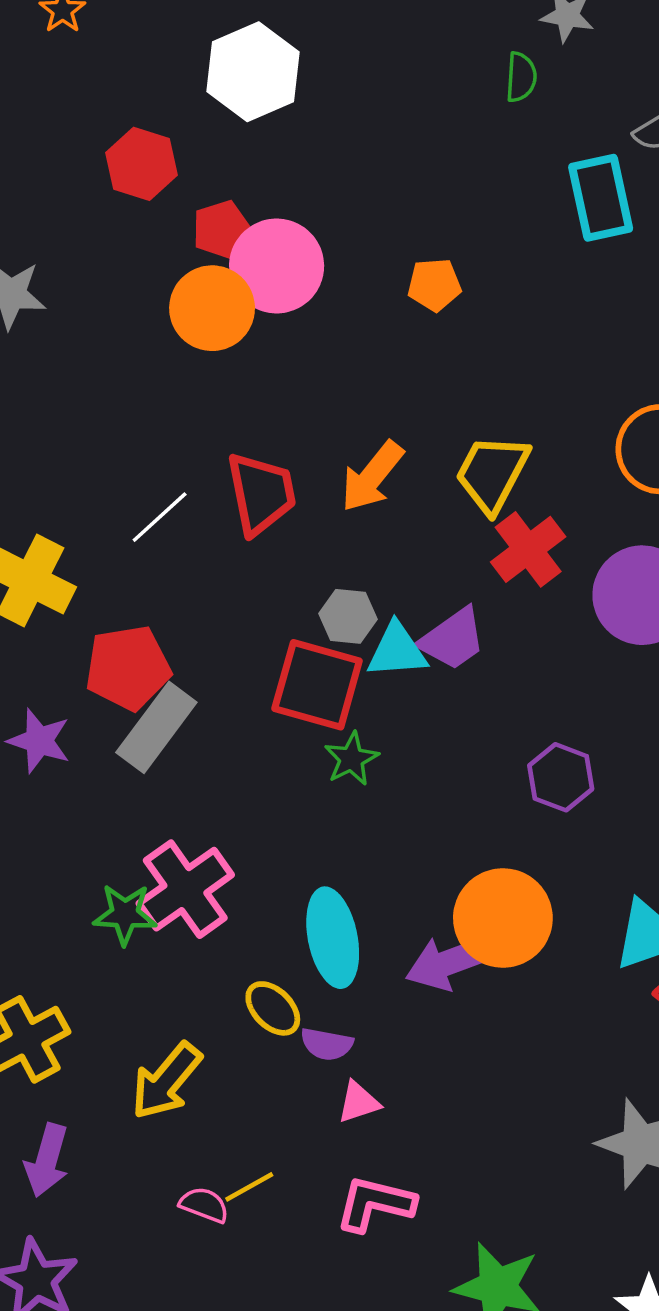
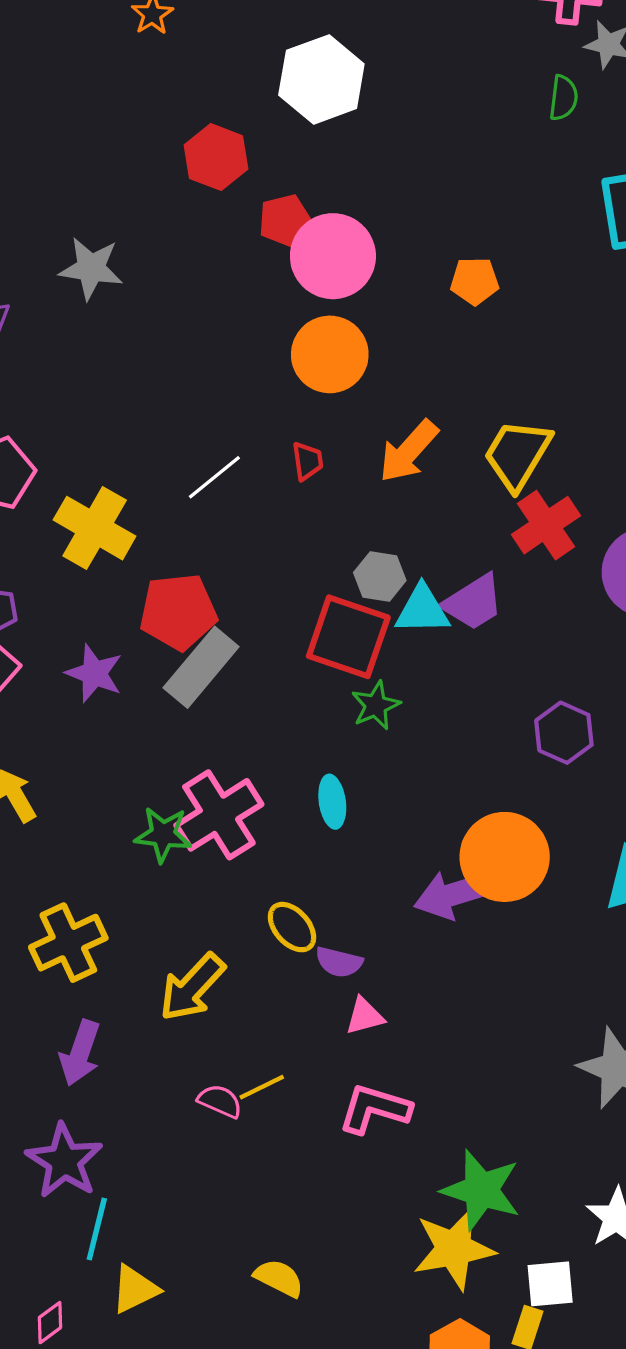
orange circle: (212, 308) -> (330, 354), moved
red trapezoid: (261, 494) -> (307, 461), size x0.5
cyan ellipse: (333, 938) -> (332, 802), moved, size x0.6

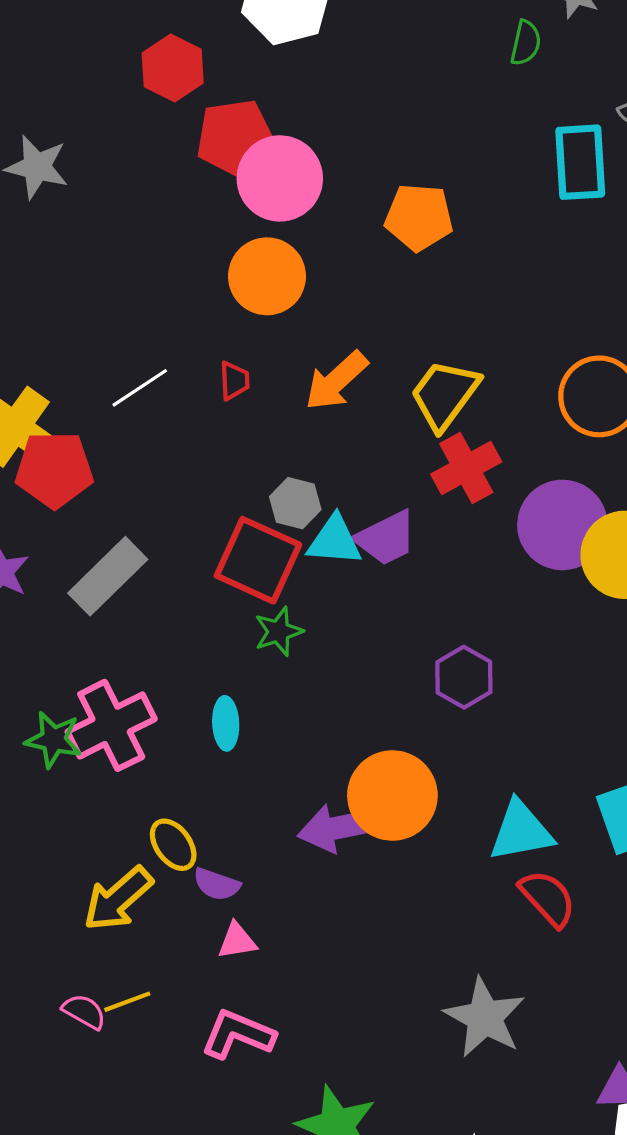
red pentagon: (285, 220) -> (235, 138), size x1.5
orange pentagon: (475, 281) -> (419, 217), size x1.4
red pentagon: (178, 612) -> (54, 469), moved
yellow arrow: (192, 987) -> (118, 899), moved

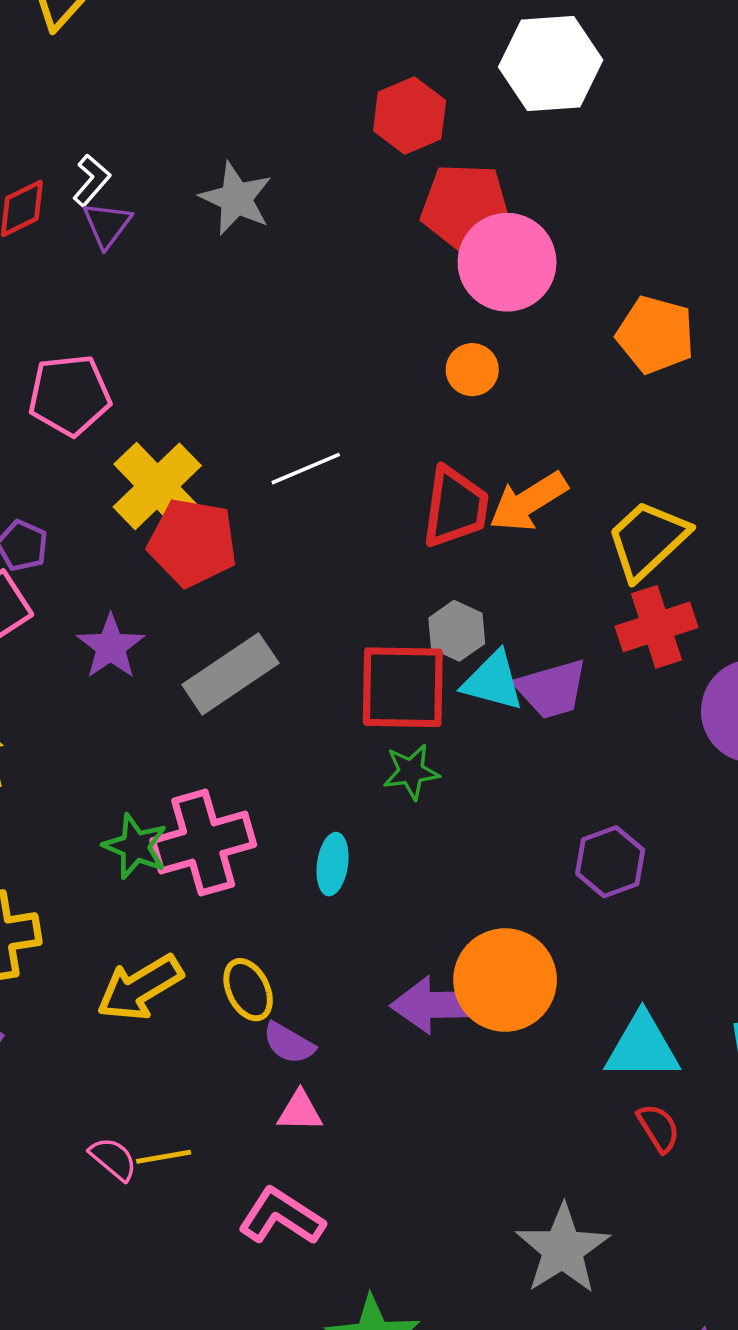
orange circle: (267, 276) -> (472, 370), size x0.6
red trapezoid: (234, 381) -> (455, 507), moved, size x1.8
red square: (258, 560) -> (403, 687), turned -34
red semicircle: (548, 898) -> (658, 1128), size x0.7
yellow arrow: (118, 899) -> (140, 988), moved

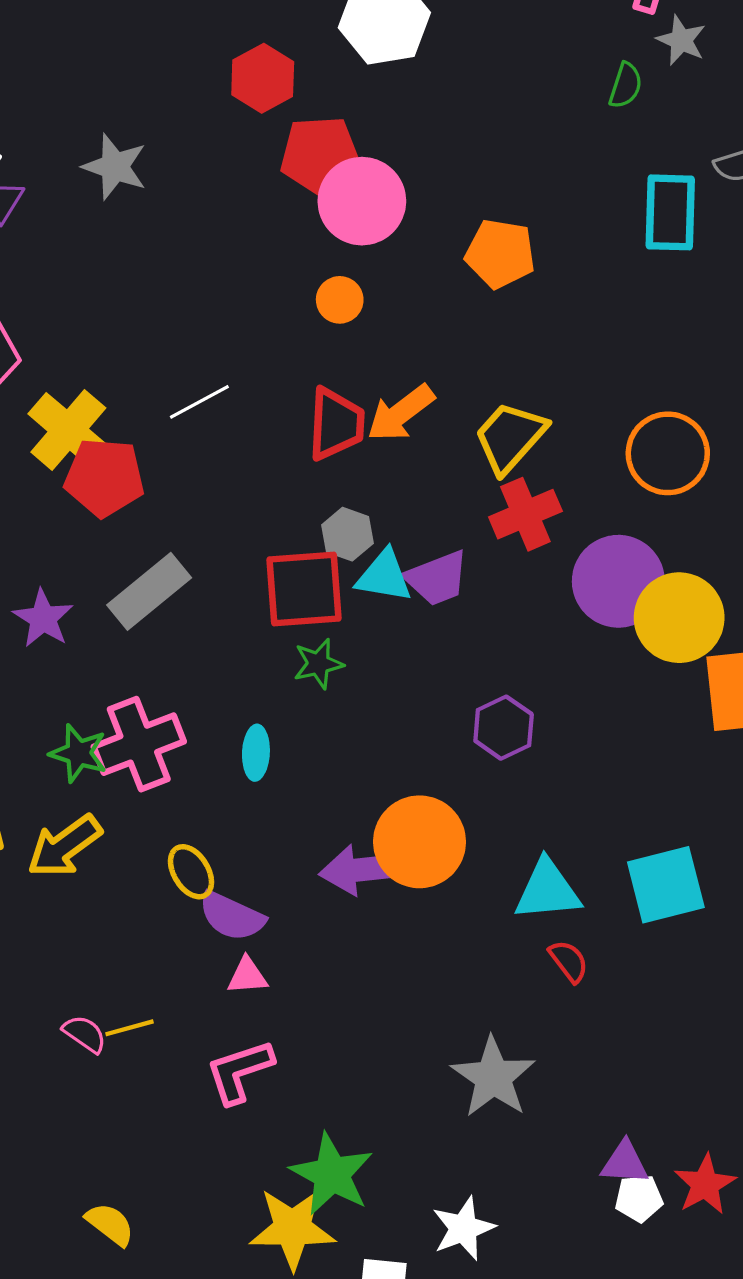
purple star: (111, 647) -> (43, 618), moved
yellow arrow: (140, 988) -> (64, 846), moved
purple semicircle: (289, 1043) -> (232, 916), size x1.4
pink L-shape: (281, 1217) -> (239, 1071), turned -46

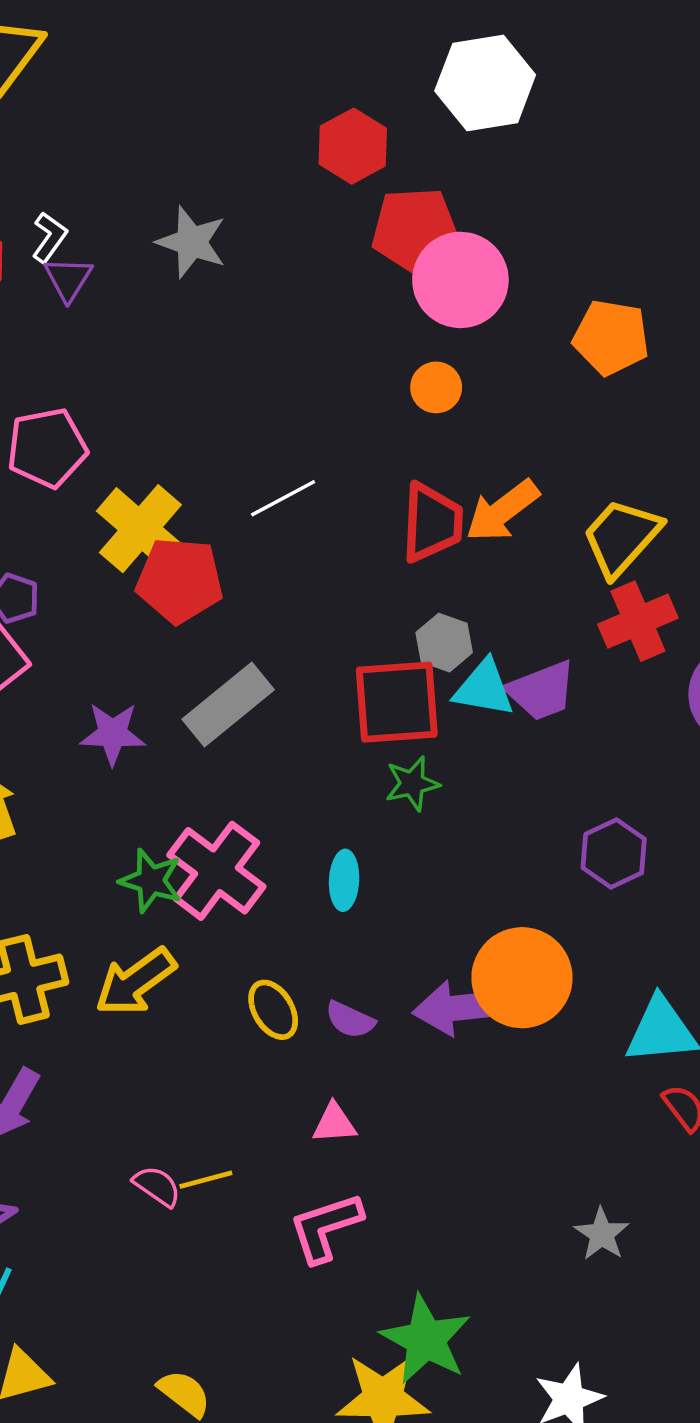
purple star: (43, 618) -> (113, 734), turned -30
pink cross: (139, 744) -> (216, 871), turned -32
purple semicircle: (232, 916) -> (350, 1020), moved, size x0.7
gray star: (493, 1077) -> (602, 1234), size x0.6

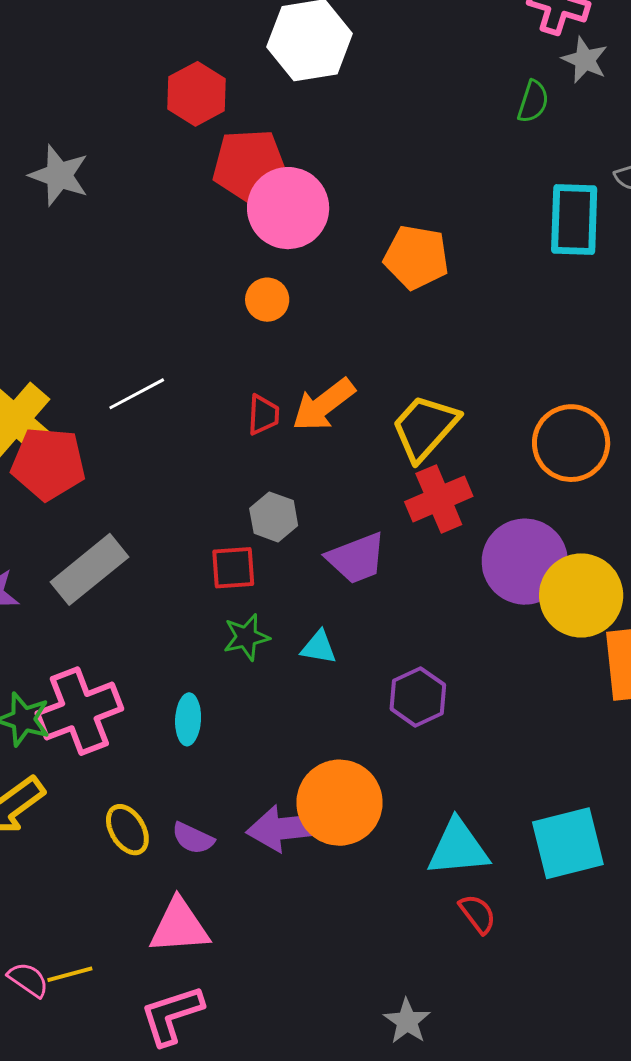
red trapezoid: (432, 523) -> (263, 415), size x0.6
cyan triangle: (484, 688) -> (319, 647), moved, size x0.7
red square: (397, 702) -> (233, 568), size x0.6
pink cross: (216, 871) -> (79, 711), turned 32
pink triangle: (334, 1123) -> (179, 926), size x1.6

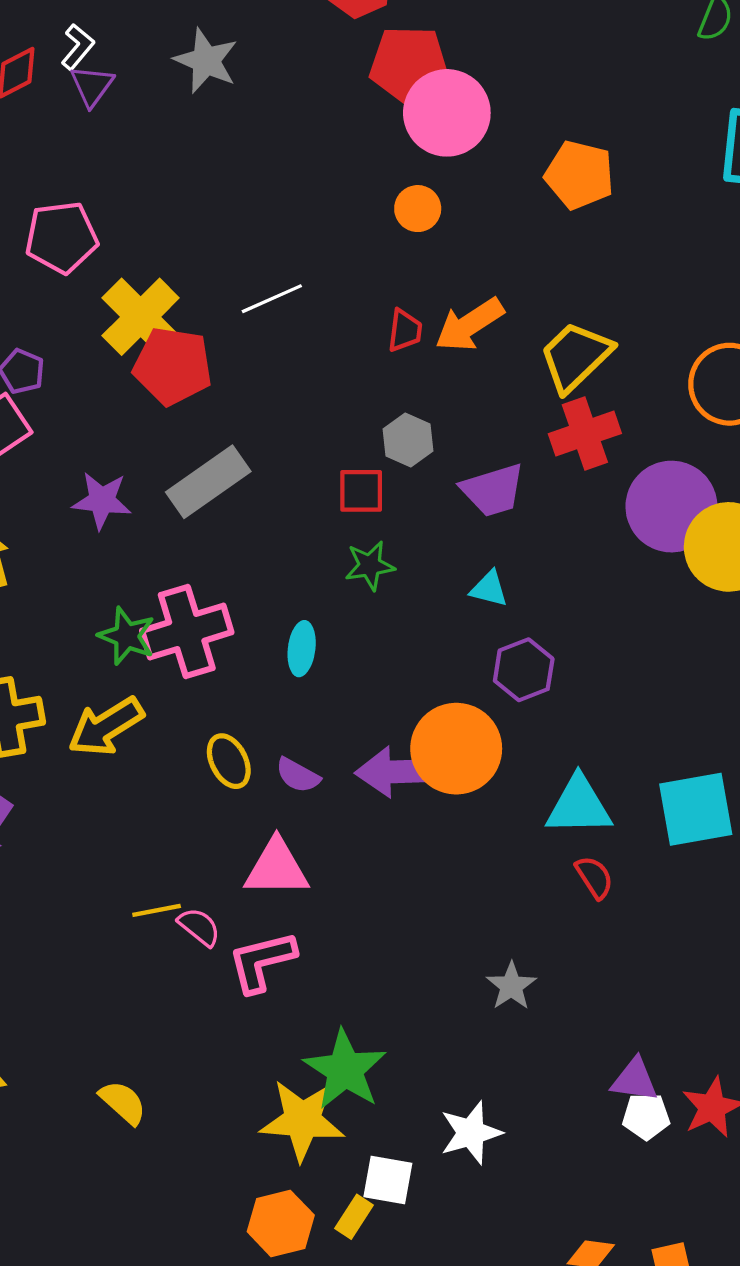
cyan triangle: (319, 647) -> (489, 589), moved
purple hexagon: (418, 697) -> (524, 670), moved
pink semicircle: (28, 980) -> (199, 927), moved

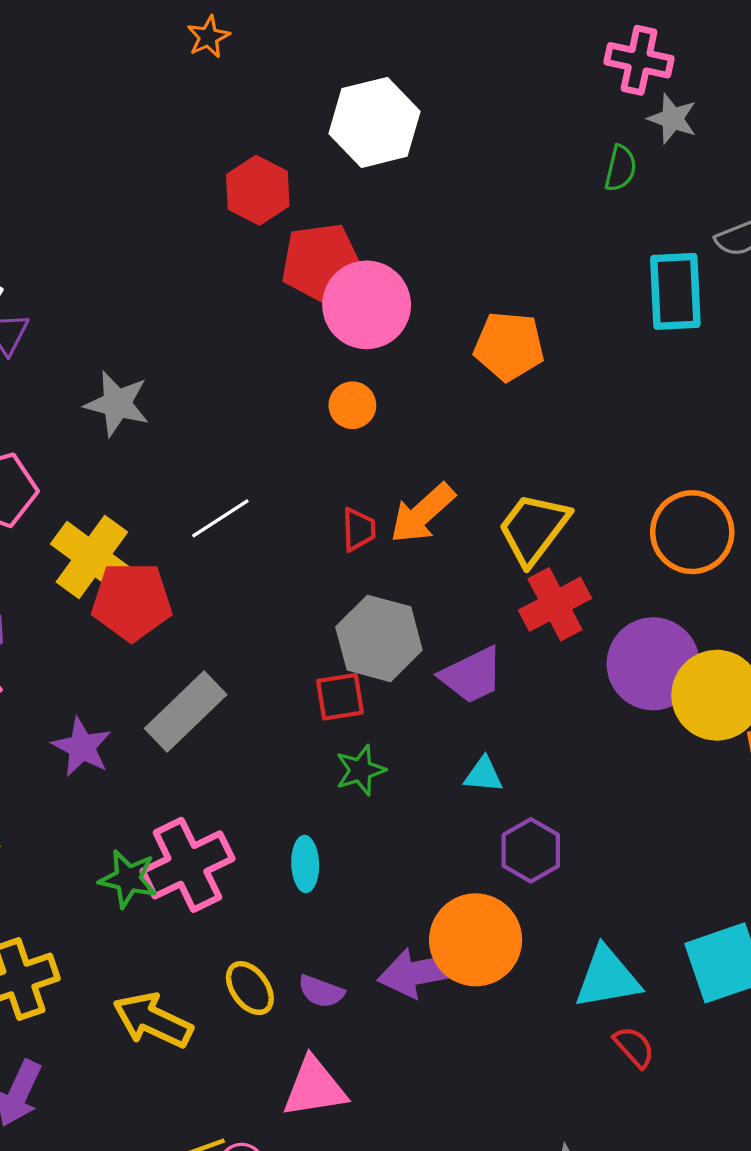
gray star: (206, 61) -> (117, 404), moved
gray hexagon: (408, 440) -> (379, 638), size x1.6
purple star: (102, 500) -> (82, 747), turned 30
yellow arrow: (106, 727) -> (153, 1020), moved, turned 66

